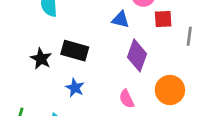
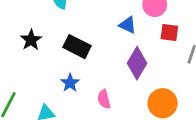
black star: (41, 59) -> (31, 40), moved
pink semicircle: (127, 99) -> (104, 99), moved

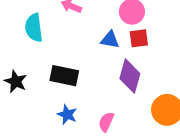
red square: (169, 33) -> (139, 38), moved
pink semicircle: (104, 99) -> (106, 122), turned 54

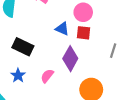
pink semicircle: (106, 122) -> (47, 76), moved

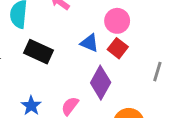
red square: (83, 33) -> (118, 48), turned 32
black rectangle: (23, 47) -> (39, 52), moved

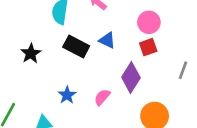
blue triangle: (89, 43) -> (107, 40), moved
red square: (118, 48) -> (148, 47), turned 30

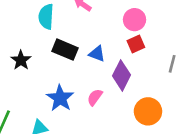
blue triangle: (107, 40) -> (97, 54), moved
blue star: (67, 95) -> (60, 98), size x1.5

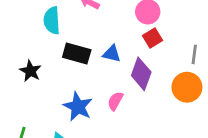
orange circle: (148, 111) -> (187, 87), moved

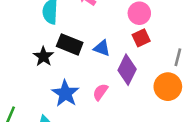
black star: (30, 71) -> (43, 56), moved

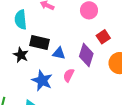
red square: (141, 38) -> (103, 37), moved
blue triangle: (102, 48) -> (59, 53), moved

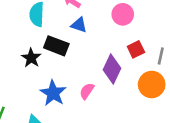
blue triangle: (59, 53) -> (79, 25), moved

